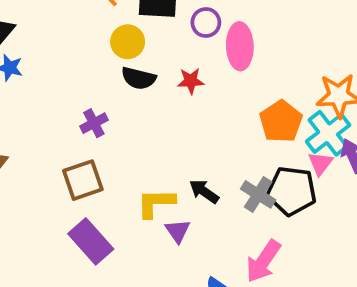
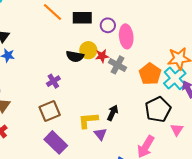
yellow circle: (128, 42) -> (88, 50), moved
pink triangle: (320, 163) -> (177, 130), moved
black pentagon: (292, 191) -> (158, 109), turned -30
black arrow: (204, 192) -> (113, 113), turned 84
gray cross: (258, 194) -> (117, 65), moved

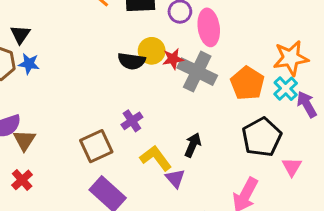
gray cross: (117, 65) -> (197, 72), size x1.4
cyan cross: (175, 78) -> (286, 89), size x0.7
purple cross: (53, 81) -> (132, 121), moved
yellow L-shape: (88, 120) -> (156, 158), turned 60

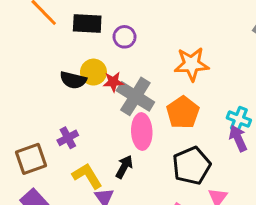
pink ellipse: (209, 27) -> (142, 132), moved
orange star: (291, 58) -> (192, 64), moved
cyan cross: (286, 89) -> (239, 119), moved, turned -30

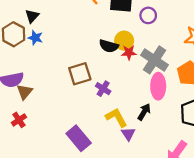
red star: (113, 82) -> (129, 53), moved
purple cross: (68, 138) -> (103, 89), turned -32
brown square: (31, 159) -> (80, 74), moved

